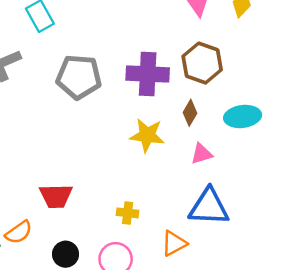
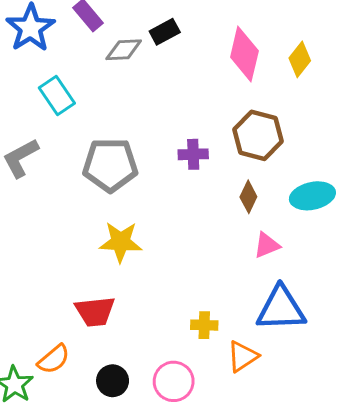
purple cross: (148, 74) -> (193, 154), size x0.6
yellow star: (147, 135) -> (121, 242), moved
yellow cross: (128, 213) -> (204, 325), moved

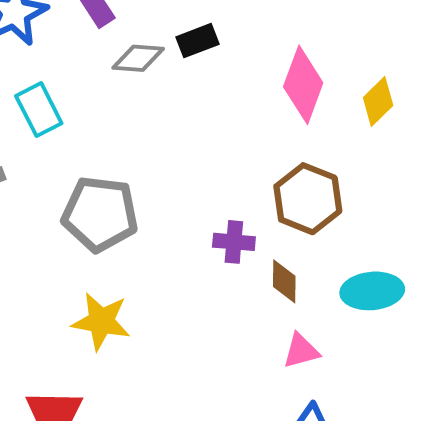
purple cross: (193, 154) -> (234, 242), moved
brown diamond: (248, 197) -> (284, 281), turned -32

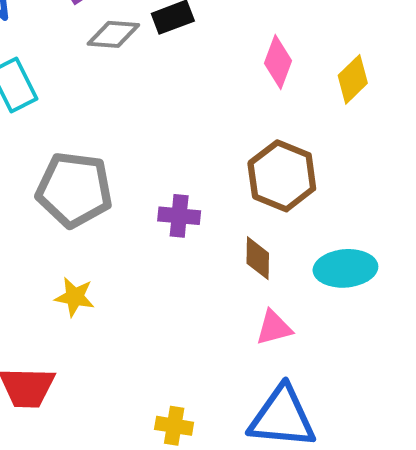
pink diamond: (303, 85) -> (278, 62), size x0.7
purple cross: (234, 242) -> (179, 216), moved
yellow star: (101, 321) -> (75, 297), size x0.7

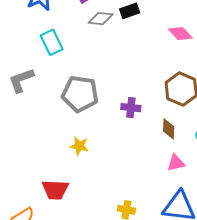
pink diamond: (278, 62) -> (180, 34), turned -65

